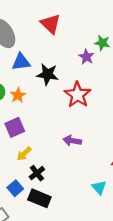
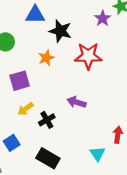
orange star: (18, 95) -> (46, 58), moved
red star: (78, 95) -> (88, 56), turned 30
black cross: (37, 173) -> (47, 120), moved
black rectangle: (39, 198) -> (48, 158), moved

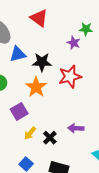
orange star: (46, 58) -> (36, 87), size x1.5
purple arrow: (76, 102) -> (76, 128), moved

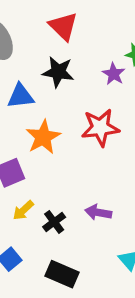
blue triangle: (18, 54) -> (21, 96), moved
black star: (42, 62) -> (58, 72), moved

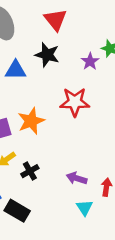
orange star: (43, 137) -> (31, 121), moved
purple arrow: (98, 212) -> (77, 178), moved
black rectangle: (62, 274) -> (17, 211), moved

